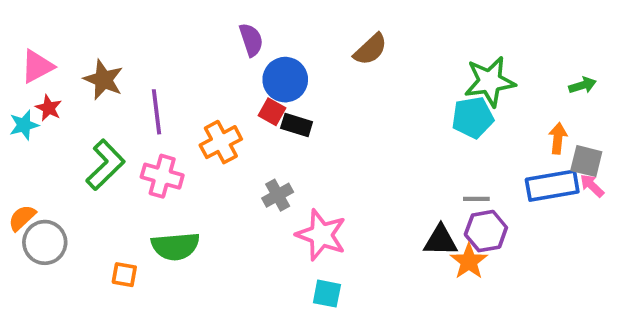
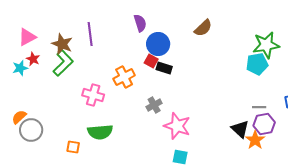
purple line: (156, 112) -> (90, 34), moved
green L-shape: (105, 165) -> (63, 63), moved
black triangle: (440, 241) -> (240, 129), turned 42

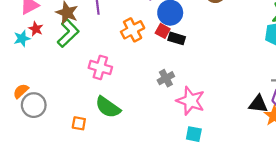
orange cross: (124, 77) -> (133, 30), moved
black triangle: (240, 129) -> (258, 104), turned -36
green semicircle: (100, 132) -> (108, 107), turned 40

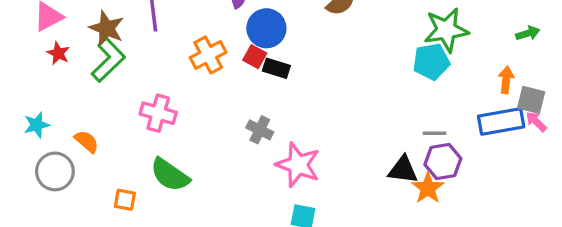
cyan star: (22, 38) -> (37, 125), moved
gray cross: (166, 78) -> (260, 130), turned -35
orange semicircle: (21, 91) -> (87, 142), moved, turned 84

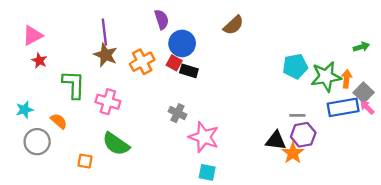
brown star: (107, 28) -> (106, 55), moved
green star: (446, 30) -> (326, 77), moved
green L-shape: (108, 60) -> (74, 85), moved, turned -44
gray square: (531, 100) -> (364, 93), turned 30

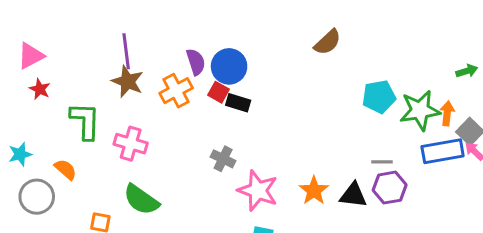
purple semicircle: (162, 19) -> (196, 62), moved
brown semicircle: (233, 25) -> (328, 42), moved
orange star: (293, 153) -> (314, 191), moved

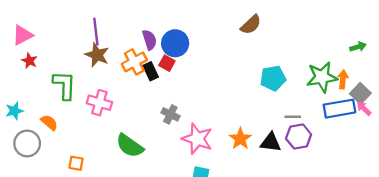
cyan pentagon: (379, 97) -> (273, 78), moved
black rectangle: (238, 103) -> (151, 71), moved, turned 48
green semicircle: (141, 200) -> (130, 146), moved

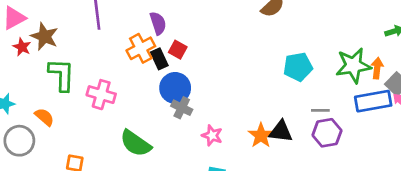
blue circle: (175, 43) -> (175, 88), moved
brown star: (97, 55) -> (44, 36), moved
pink star: (197, 139) -> (212, 135), size x0.6
black triangle: (271, 142) -> (281, 131), moved

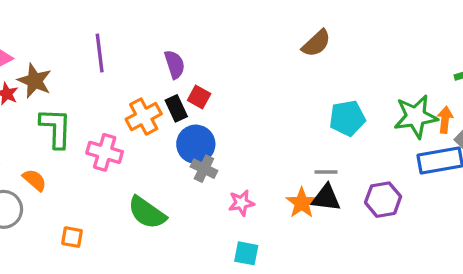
orange cross: (141, 48) -> (144, 117), moved
gray line: (320, 110) -> (326, 172), moved
pink star: (212, 135) -> (241, 203), turned -30

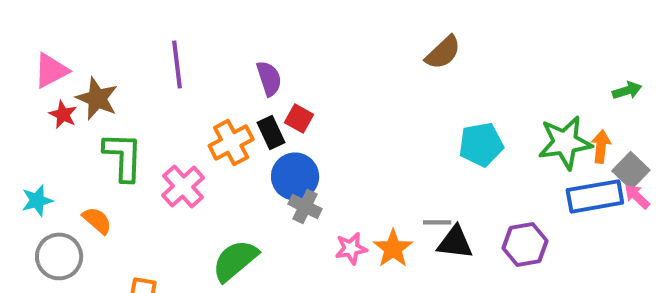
pink cross: (105, 152) -> (183, 186), turned 32
gray line: (326, 172) -> (437, 222), moved
orange star: (302, 203) -> (393, 248), moved
green semicircle: (147, 213) -> (235, 260), turned 105

